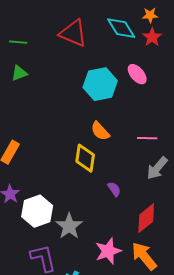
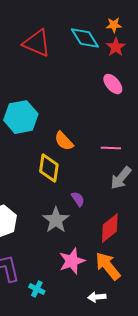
pink ellipse: (137, 74) -> (113, 84), moved
cyan hexagon: (100, 84) -> (21, 117), moved
gray star: (69, 226) -> (56, 220), moved

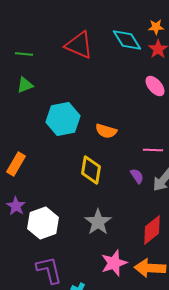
orange semicircle: (64, 141) -> (106, 131), moved, turned -30
purple semicircle: (78, 199) -> (137, 176), moved
orange arrow: (108, 266) -> (150, 268), turned -48

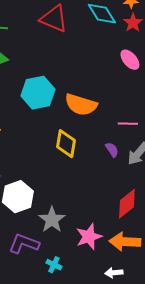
orange semicircle: (106, 131) -> (81, 105), size x1.5
gray star: (98, 222) -> (52, 220), moved
purple L-shape: (49, 270) -> (24, 244), turned -56

